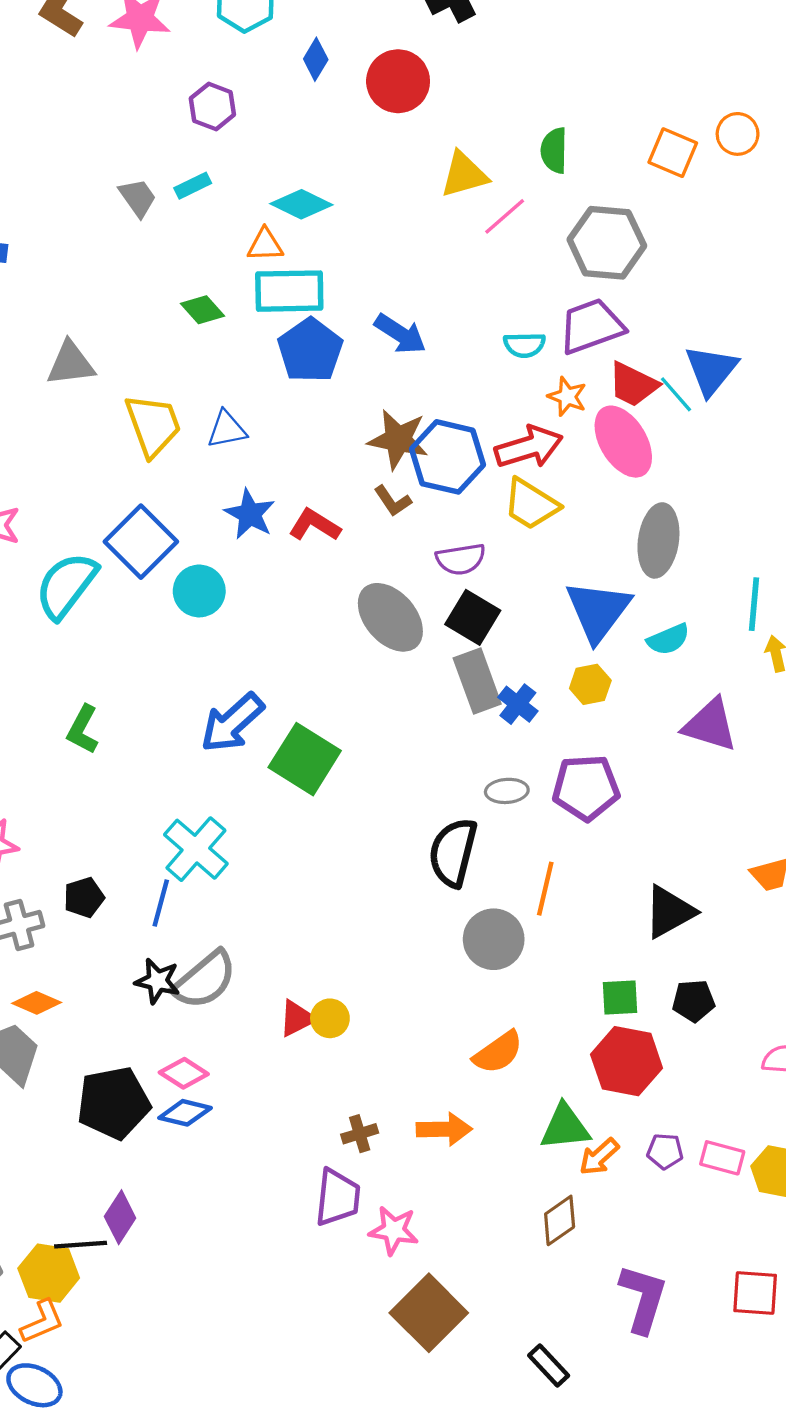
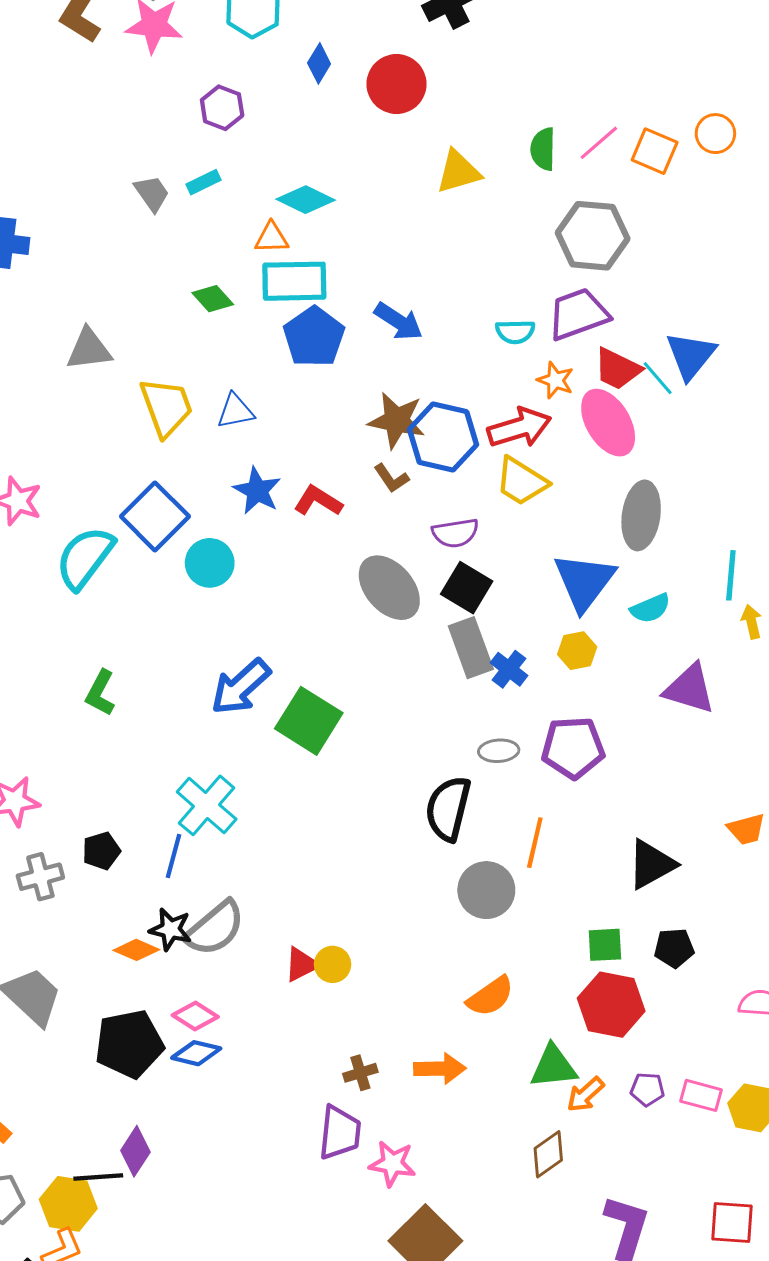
pink line: (505, 216) -> (599, 143), moved
orange diamond: (37, 1003) -> (136, 950), moved

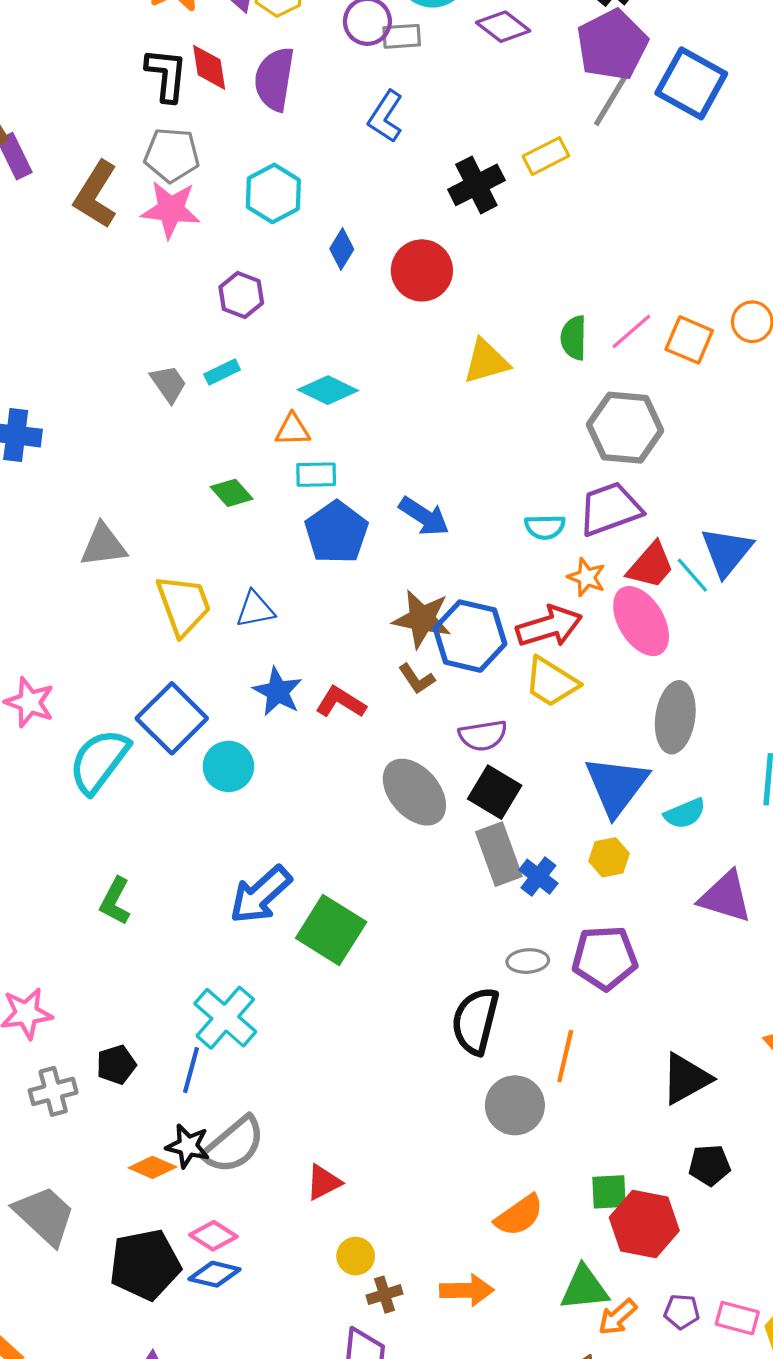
cyan rectangle: (294, 281) -> (316, 475), size x0.6
red trapezoid: (617, 369) -> (651, 565), turned -75
green square: (605, 945) -> (609, 1192), moved
yellow circle: (333, 964) -> (356, 1256), moved

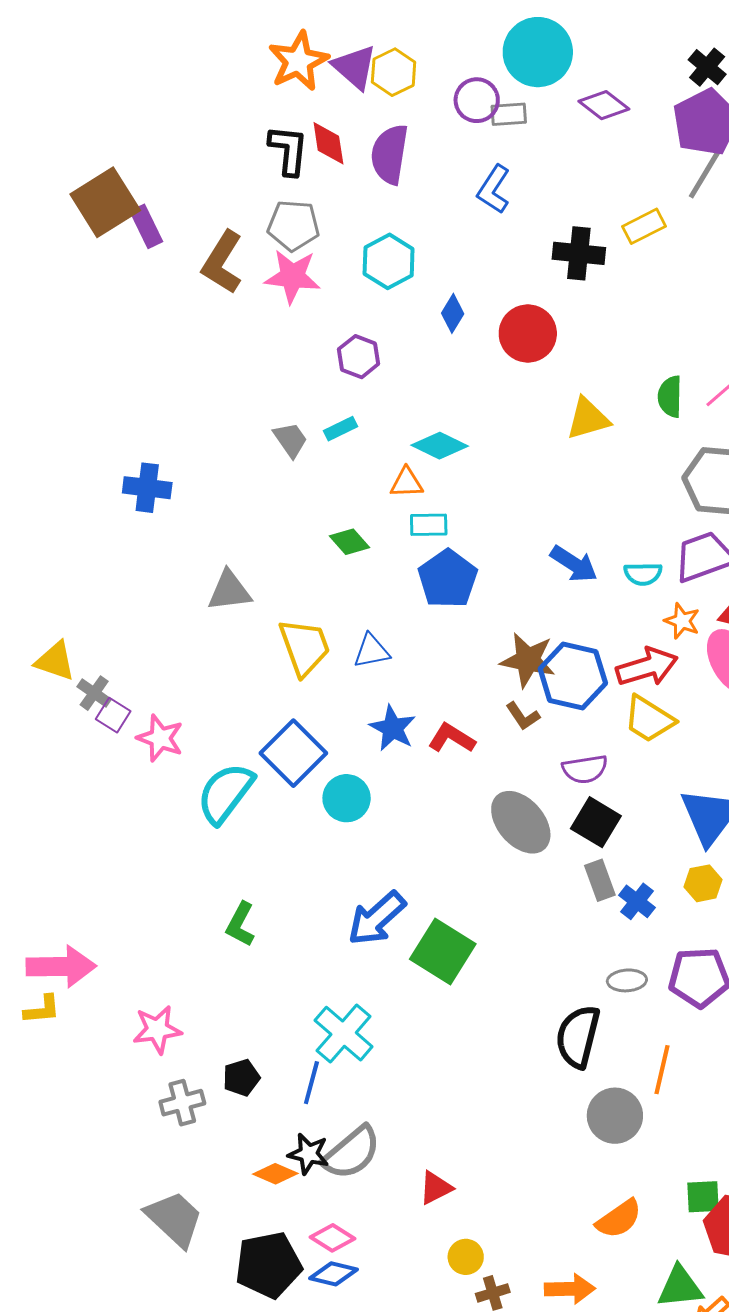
black cross: (476, 185) -> (579, 253), turned 33
blue arrow: (424, 516) -> (574, 564), moved
gray rectangle: (499, 854) -> (600, 880), size x0.7

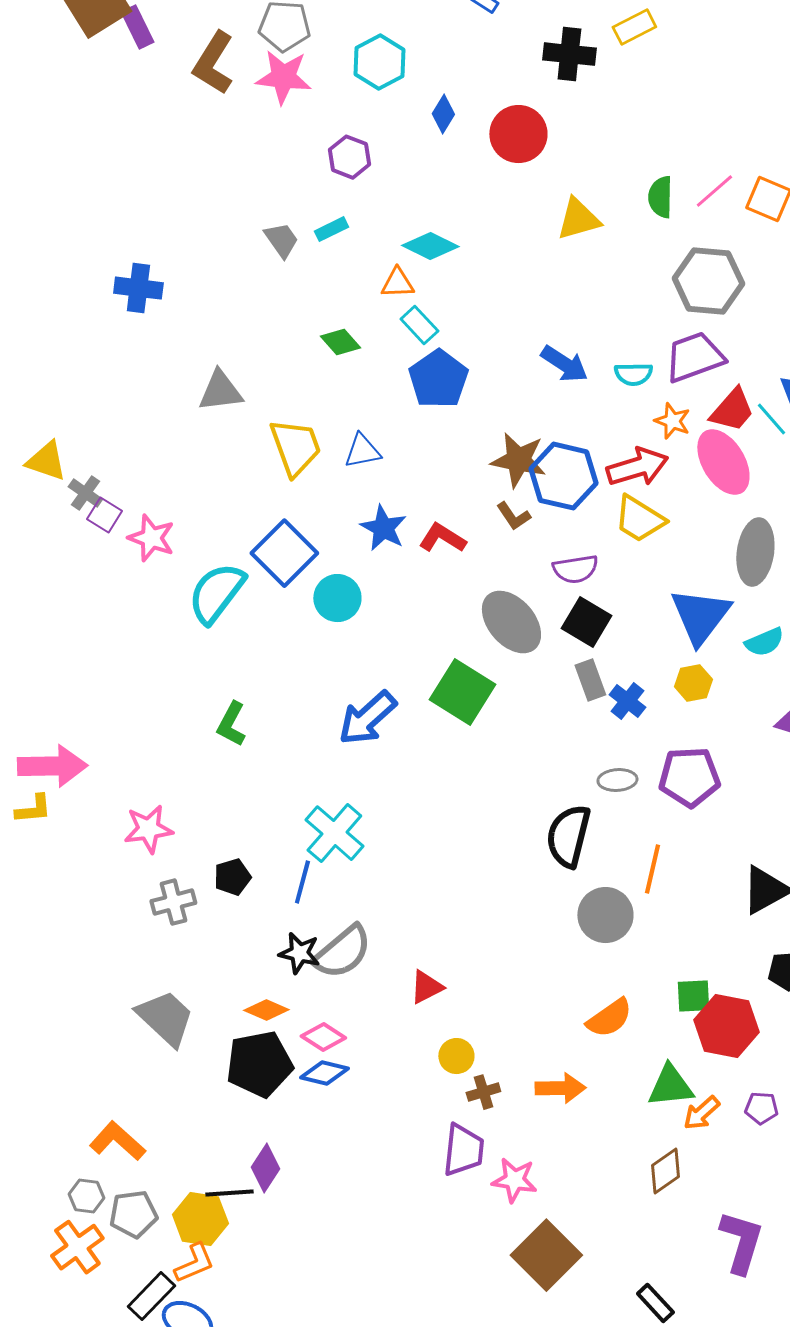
cyan rectangle: (429, 525) -> (419, 325), turned 48
green square: (443, 951) -> (462, 692), moved
orange diamond: (275, 1174) -> (266, 1010), moved

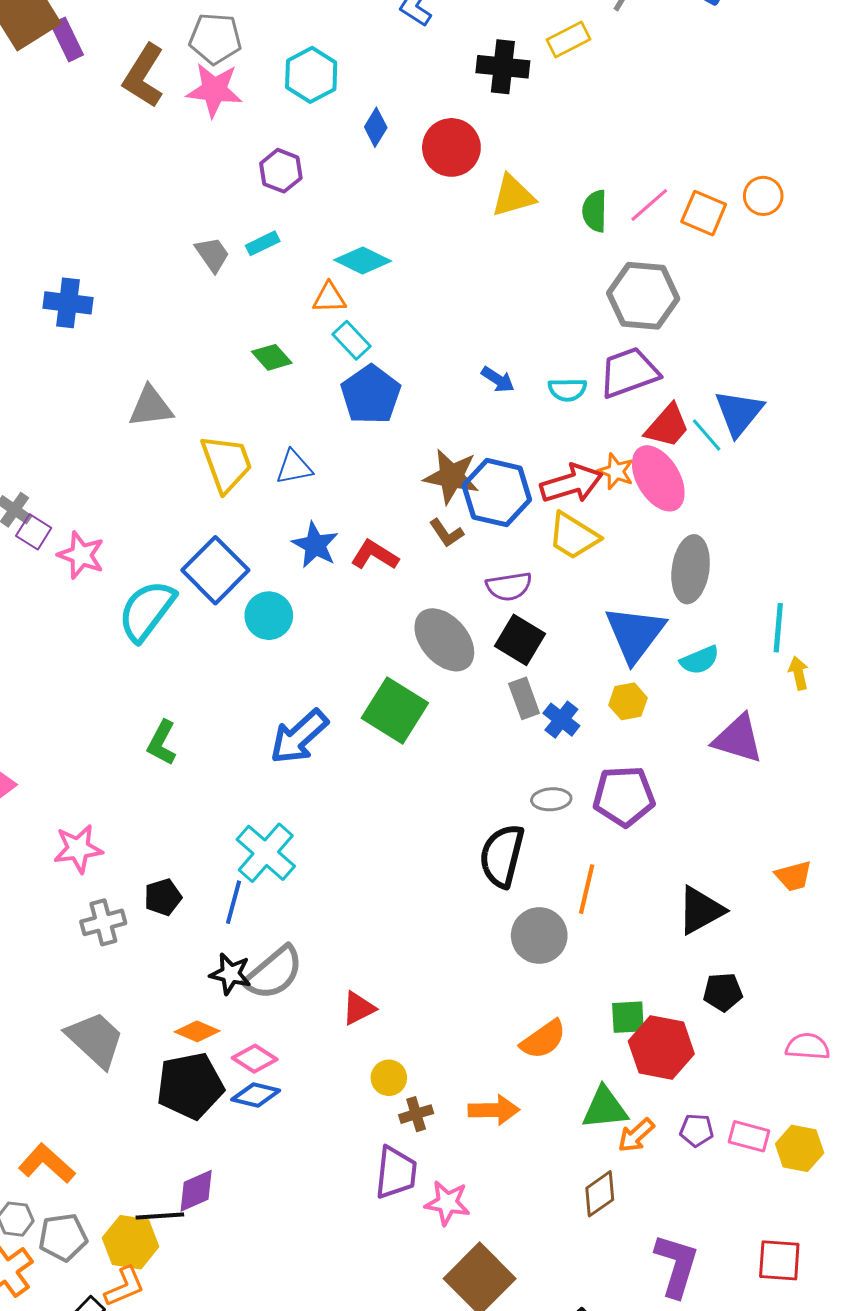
yellow triangle: (578, 219) -> (513, 196), moved
blue arrow: (564, 364) -> (498, 380), size x0.7
orange star: (672, 421) -> (616, 471), moved
purple diamond: (265, 1168) -> (196, 1191), turned 33

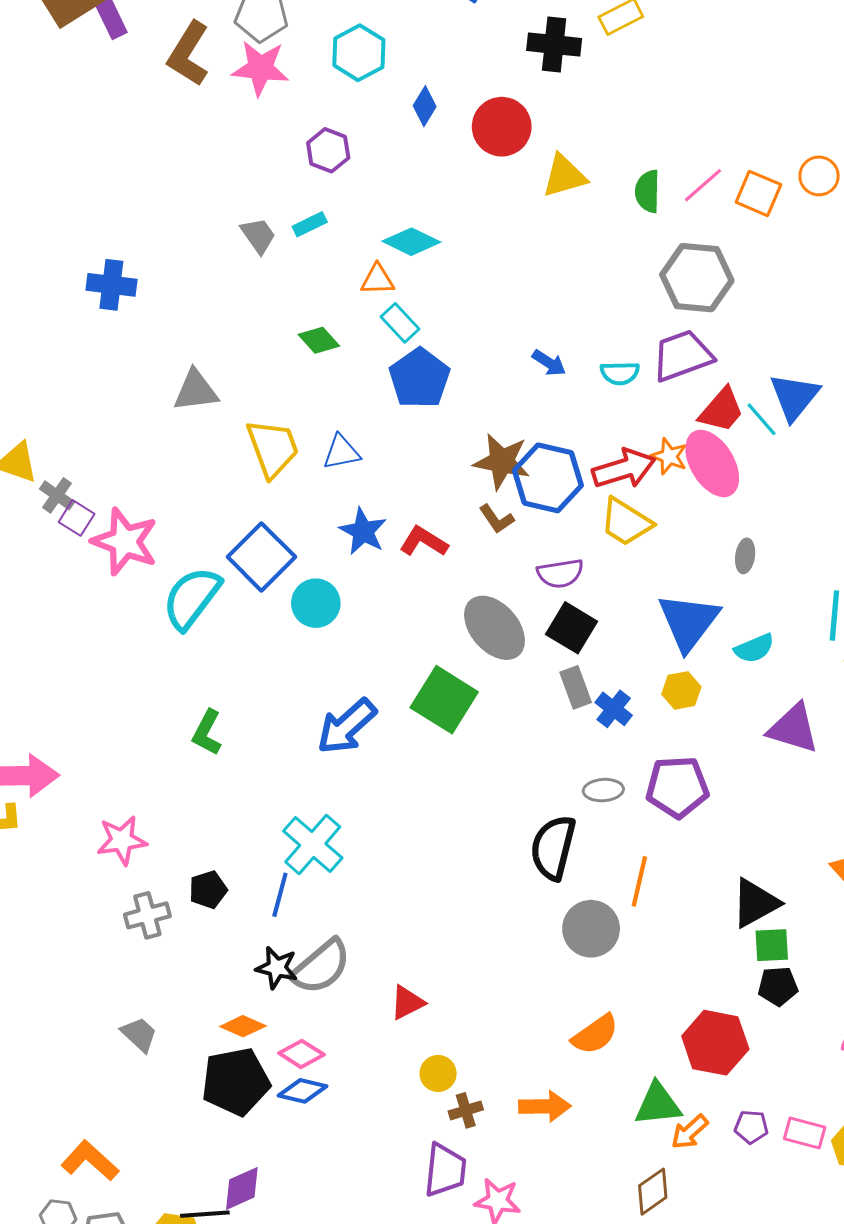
pink star: (81, 555) -> (125, 542), size x1.4
gray ellipse: (691, 569) -> (745, 556), size x0.5
green square: (628, 1017) -> (772, 945), moved
gray trapezoid: (95, 1039) -> (139, 1034), size x0.6

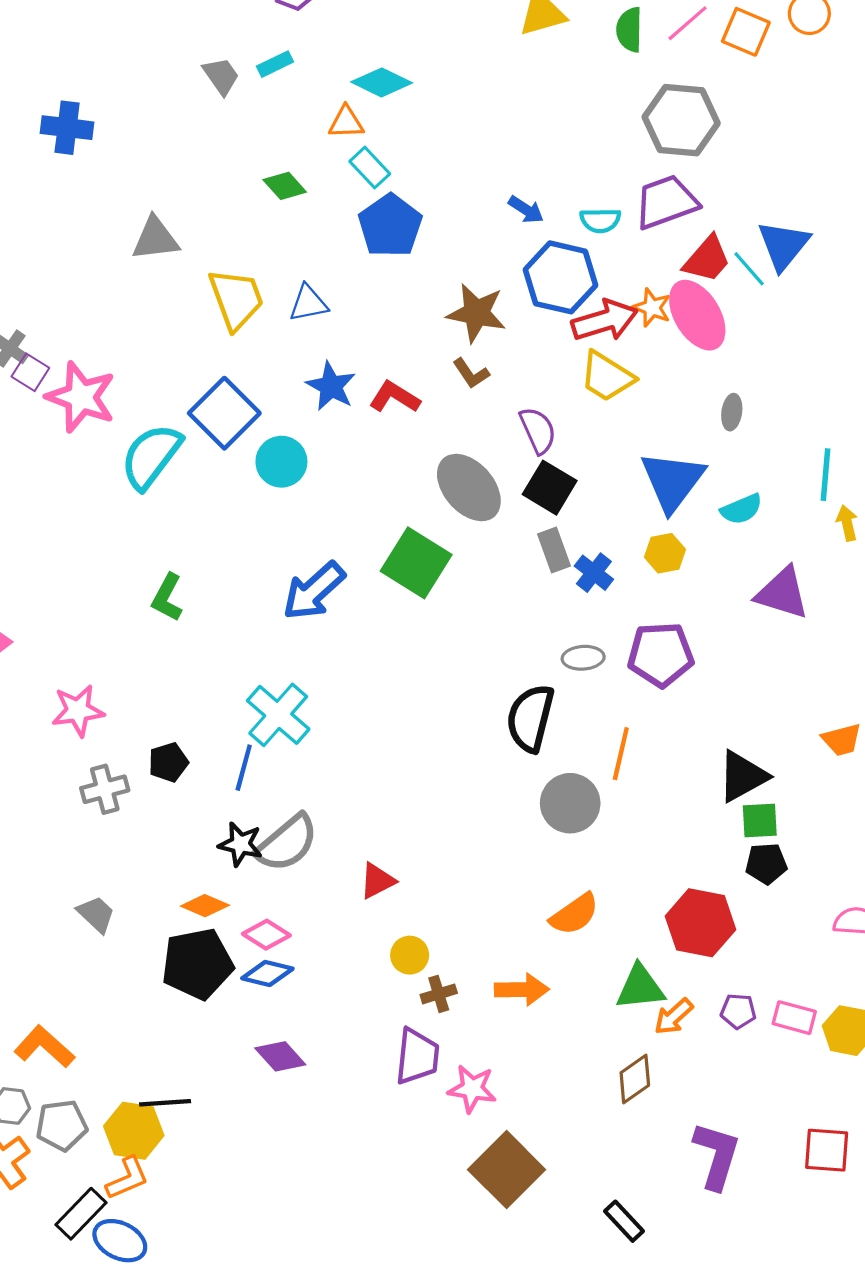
blue hexagon: (548, 478) -> (560, 277), moved
purple semicircle: (560, 573) -> (538, 430), turned -105
purple diamond: (242, 1188) -> (280, 1056), moved, turned 72

